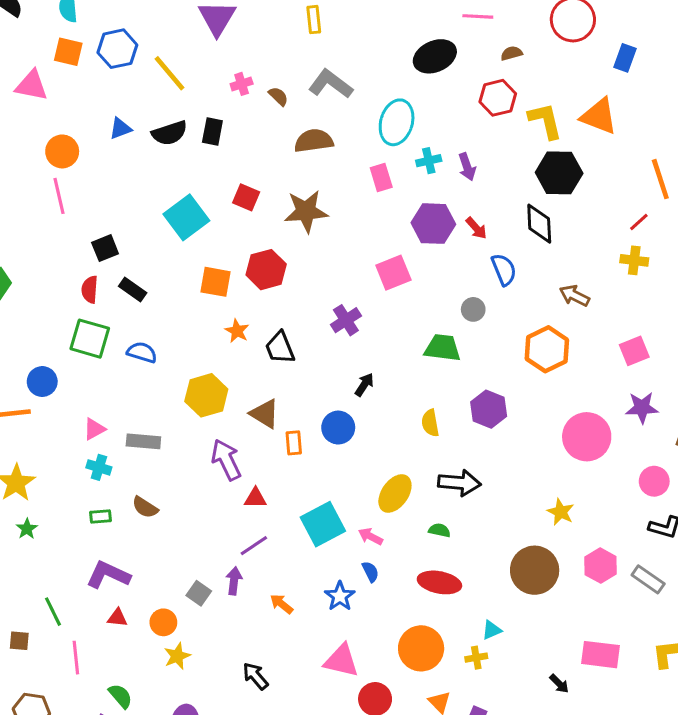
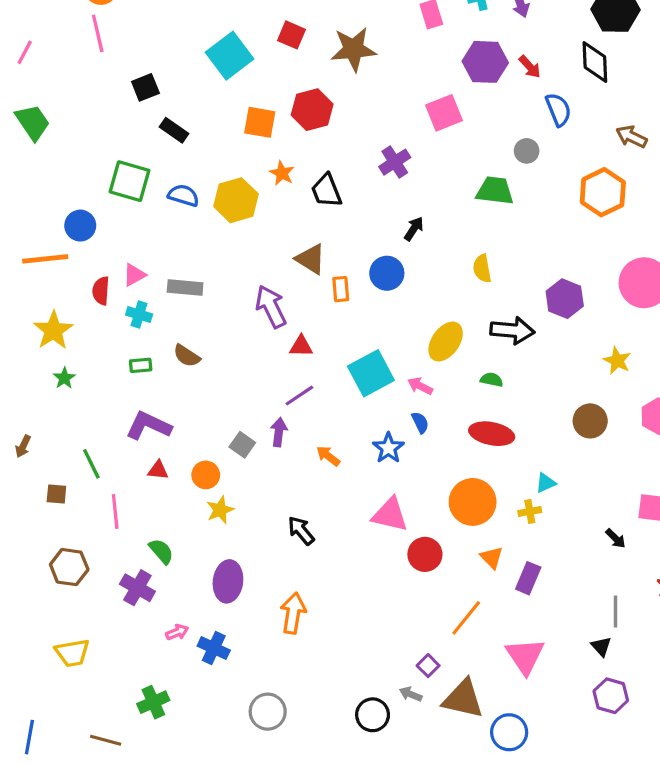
red semicircle: (90, 289) -> (101, 291), moved
yellow hexagon: (206, 395) -> (236, 200), moved
purple hexagon: (489, 409) -> (565, 299), moved
brown circle: (535, 570) -> (590, 421), size x0.7

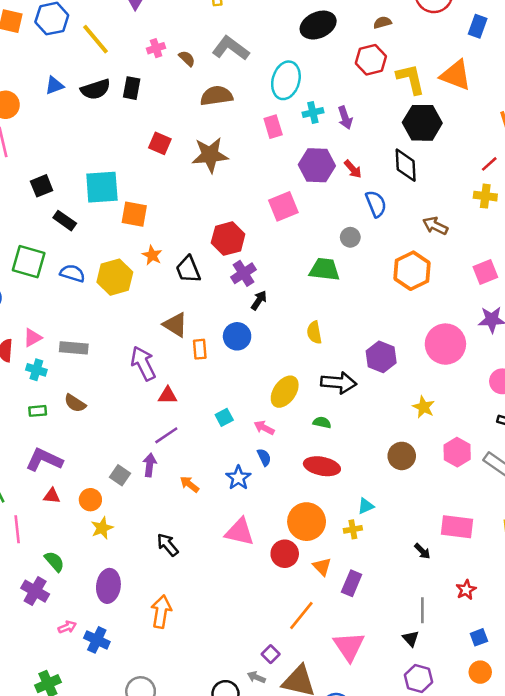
cyan square: (230, 56) -> (102, 187), moved, turned 33
red hexagon: (312, 110) -> (228, 239), moved
purple cross: (395, 162) -> (243, 273), moved
cyan square: (371, 373) -> (224, 417), size x0.5
red circle: (425, 554) -> (285, 554), moved

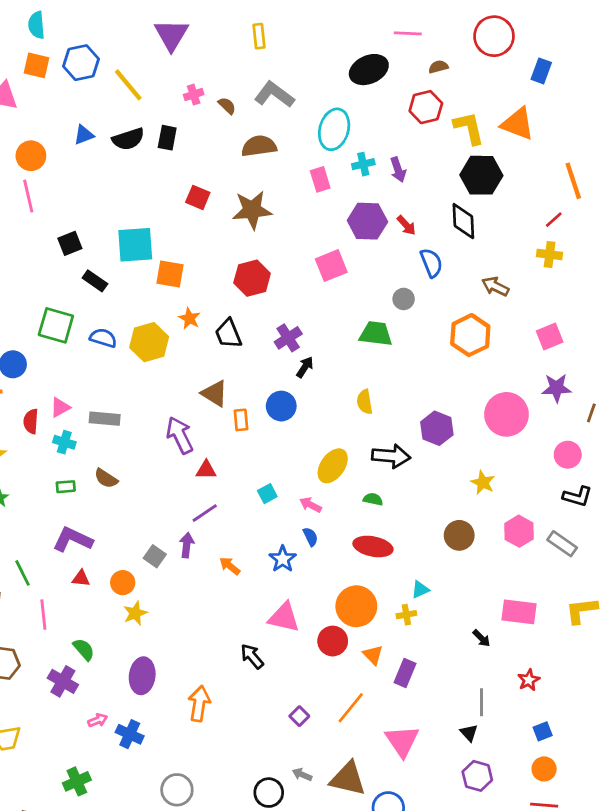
red hexagon: (228, 239) -> (252, 278), moved
black arrow: (168, 545) -> (252, 656), moved
purple square: (271, 654) -> (299, 716), moved

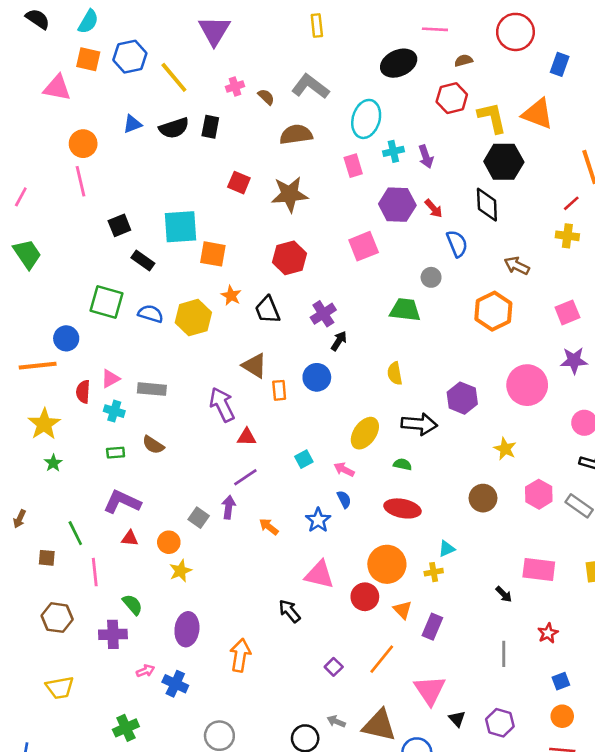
cyan semicircle: (36, 25) -> (88, 22), turned -145
yellow rectangle: (259, 36) -> (317, 25), moved
purple cross: (63, 681) -> (113, 634), turned -32
black triangle: (469, 733) -> (457, 719), moved

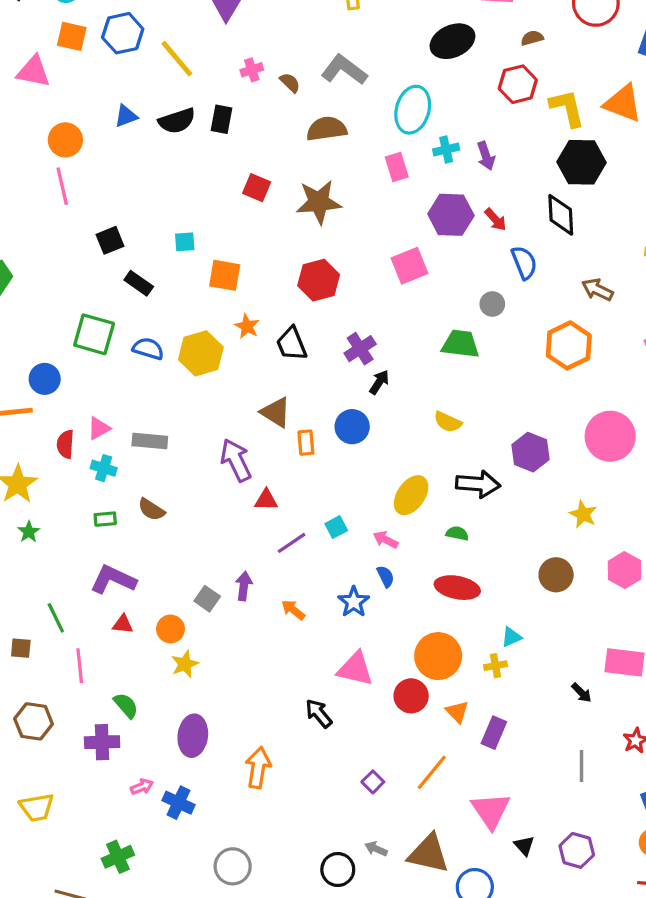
cyan square: (180, 227) -> (185, 242), size x0.5
yellow semicircle: (395, 373) -> (448, 422), turned -55
purple line: (245, 477) -> (292, 543), moved

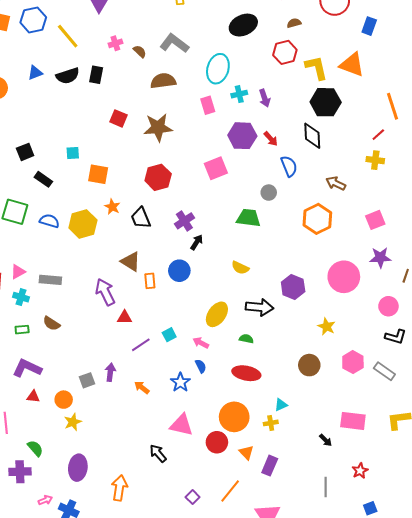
gray square: (207, 599) -> (87, 380), turned 35

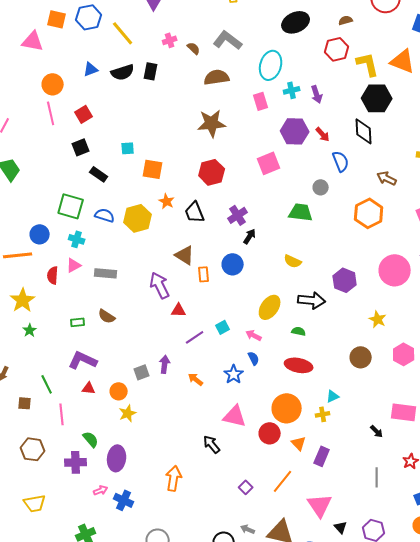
red square: (118, 118) -> (84, 114), moved, turned 36
cyan cross: (21, 297) -> (77, 239), moved
purple ellipse: (78, 468) -> (117, 458), moved

